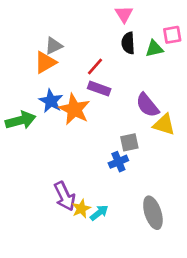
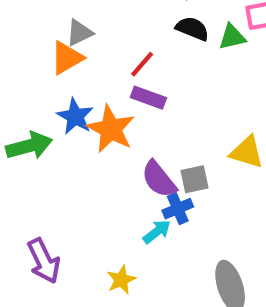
black semicircle: (128, 43) -> (192, 29), turned 115
purple semicircle: (147, 105) -> (159, 179), moved
purple arrow: (65, 196) -> (44, 261), moved
cyan arrow: (99, 213) -> (157, 232), moved

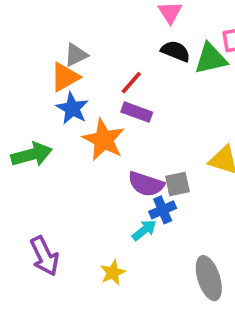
green triangle: (232, 37) -> (211, 59), size x1.4
blue star: (75, 116) -> (72, 108), moved
purple semicircle: (159, 179) -> (146, 184), turned -33

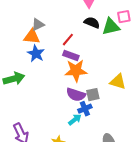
orange triangle: (65, 77) -> (32, 37), turned 36
orange star: (104, 140) -> (76, 71), moved, turned -30

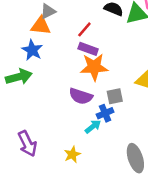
blue star: (36, 54) -> (32, 50), moved
purple semicircle: (76, 95) -> (81, 96), moved

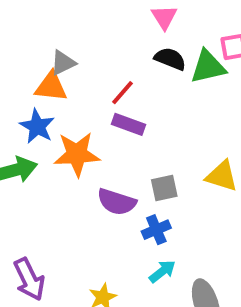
orange star: (94, 67) -> (77, 154), moved
gray square: (115, 96) -> (164, 188), moved
cyan arrow: (93, 127) -> (162, 271), moved

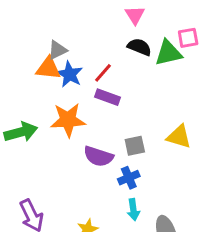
blue star: (37, 126) -> (70, 74), moved
cyan arrow: (162, 271) -> (133, 210), turned 120

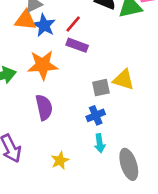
yellow triangle: (179, 137) -> (123, 80), moved
purple semicircle: (98, 156) -> (44, 107), moved, turned -120

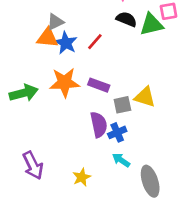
purple rectangle: (77, 45) -> (99, 85), moved
purple semicircle: (44, 107) -> (99, 125), moved
cyan arrow: (100, 143) -> (121, 160), turned 132

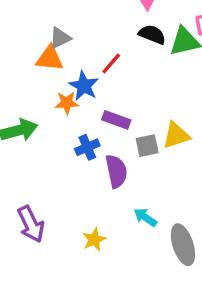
blue star: (66, 43) -> (84, 86), moved
orange star: (65, 82) -> (67, 103), moved, size x0.6
yellow triangle: (145, 97) -> (176, 135), turned -35
blue cross: (117, 132) -> (87, 147), moved

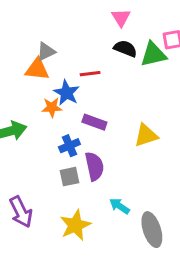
red line: (111, 64) -> (90, 74), turned 42
gray square: (147, 146) -> (69, 177), moved
yellow star: (94, 240) -> (75, 225), size x1.5

